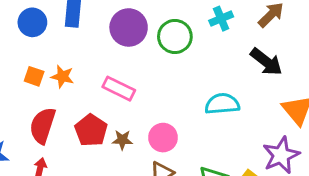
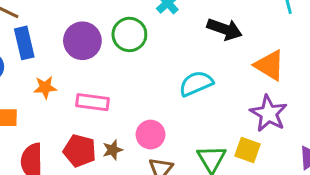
orange star: (62, 76) -> (45, 87), moved

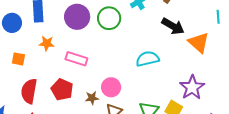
orange triangle: (270, 65) -> (199, 42), moved
brown star: (113, 150) -> (92, 98), moved

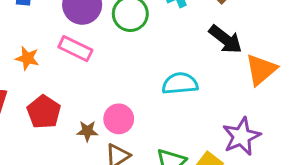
orange triangle: (199, 42) -> (261, 70), turned 30
orange star: (47, 43) -> (27, 58), moved
pink rectangle: (76, 59) -> (75, 49), moved

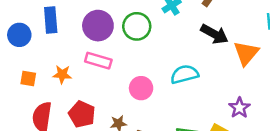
pink circle: (119, 119) -> (141, 88), moved
purple star: (241, 136) -> (239, 108), size x0.7

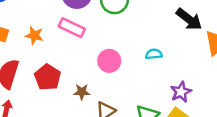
cyan semicircle: (185, 74) -> (154, 54), size x0.6
purple star: (239, 108) -> (181, 92), moved

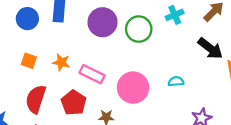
pink rectangle: (72, 28) -> (92, 74), moved
pink circle: (109, 61) -> (133, 88), size x1.4

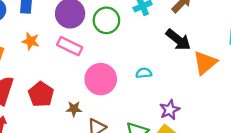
orange star: (61, 62) -> (31, 41), moved
pink rectangle: (92, 74) -> (70, 46), moved

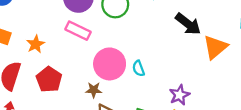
orange star: (31, 41) -> (36, 44), moved, turned 30
cyan semicircle: (144, 73) -> (139, 68), moved, turned -105
brown star: (74, 109) -> (94, 90), moved

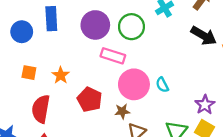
pink rectangle: (78, 31) -> (113, 56), moved
red pentagon: (49, 79) -> (90, 100), moved

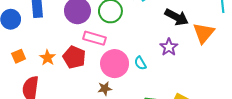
orange square: (29, 73) -> (19, 56), turned -32
red pentagon: (90, 100) -> (74, 57), moved
purple star: (205, 105) -> (169, 47), moved

